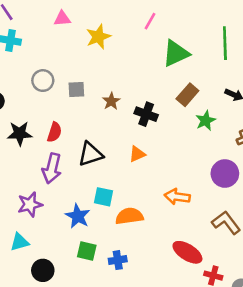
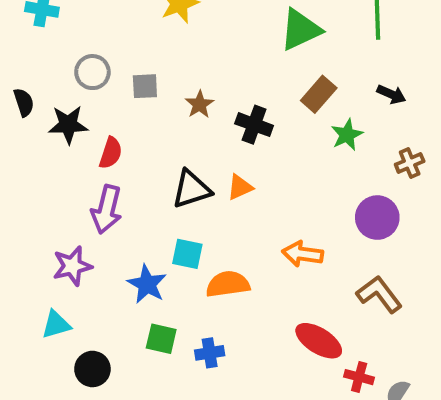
black star: (20, 133) -> (68, 125), moved
black triangle: (91, 154) -> (191, 189), moved

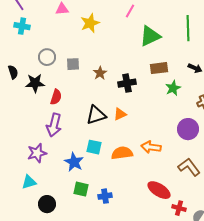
brown rectangle: (319, 94) -> (159, 68), turned 42
black cross: (254, 125) -> (127, 83), turned -30
orange semicircle: (228, 284) -> (122, 153), moved

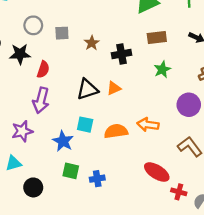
green star: (173, 88) -> (162, 69), moved

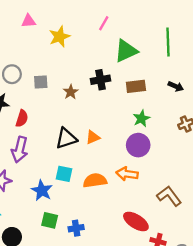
black cross: (121, 54) -> (100, 80), moved
purple circle: (189, 105) -> (138, 145), moved

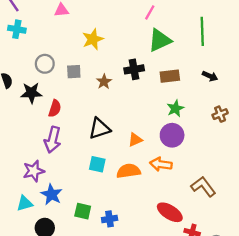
pink line: (104, 23) -> (150, 12), moved
yellow star: (60, 37) -> (93, 39), moved
orange triangle: (93, 137) -> (135, 140), moved
blue star: (42, 190) -> (51, 194), moved

